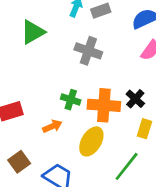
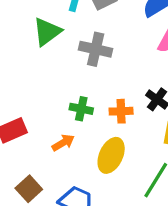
green triangle: (33, 32) -> (47, 32), moved
orange cross: (104, 105) -> (121, 111), size x0.6

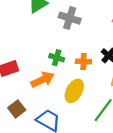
orange arrow: (63, 143) -> (42, 80), size x1.5

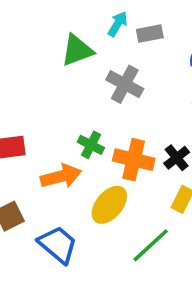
orange cross: (83, 61) -> (134, 160), size x1.5

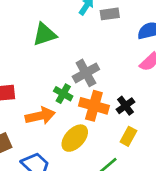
green triangle: (77, 50) -> (45, 34), moved
gray cross: (125, 84) -> (86, 73), moved, turned 30

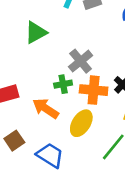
green cross: (63, 94) -> (63, 84), turned -30
orange arrow: (40, 116) -> (46, 108), turned -124

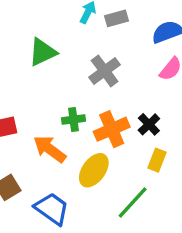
gray cross: (81, 61) -> (105, 71), moved
orange cross: (94, 90) -> (112, 129), turned -32

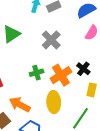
orange arrow: (50, 149) -> (20, 105), moved
yellow ellipse: (94, 170) -> (54, 102), turned -30

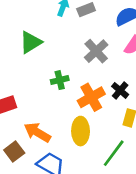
gray cross: (51, 40) -> (96, 51), moved
green cross: (37, 73) -> (60, 80), moved

